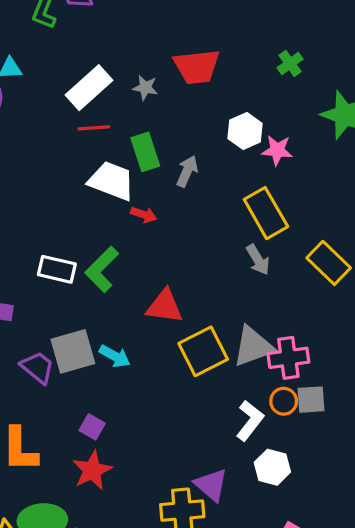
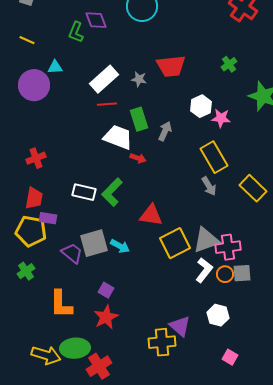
white L-shape: (250, 421) -> (204, 270), moved

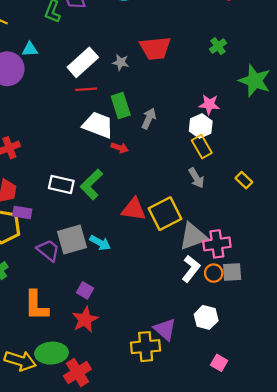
white hexagon: (201, 106) -> (201, 126), moved
yellow rectangle: (214, 157) -> (202, 147), size x0.7
yellow rectangle: (253, 188) -> (244, 180), size x0.6
yellow square: (175, 243) -> (165, 214), moved

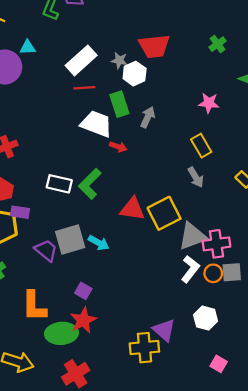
white hexagon: (201, 126) -> (135, 74), moved
green ellipse: (52, 353) -> (61, 333), moved

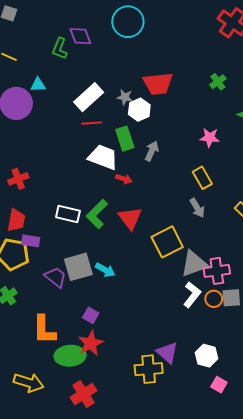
red triangle: (132, 209) -> (130, 218), moved, turned 45
white hexagon: (206, 318) -> (207, 356), moved

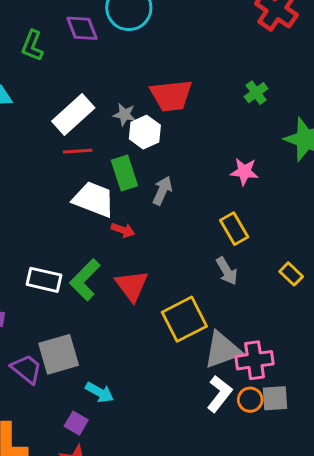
purple diamond: (80, 36) -> (82, 28), moved
cyan arrow: (105, 270) -> (100, 392), moved

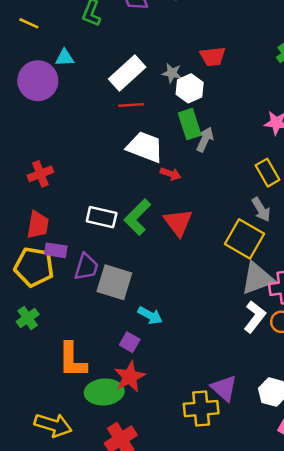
red trapezoid: (171, 96) -> (213, 56), size x0.7
green rectangle: (124, 173) -> (190, 124), moved
yellow square: (184, 319) -> (244, 239), moved, turned -33
gray square: (59, 354) -> (114, 282), turned 33
purple trapezoid: (26, 369) -> (86, 267), moved, turned 68

